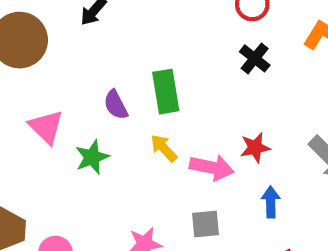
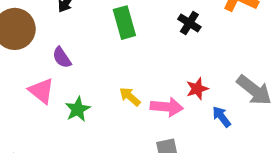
green rectangle: (166, 92) -> (124, 23), moved
purple semicircle: (116, 105) -> (62, 57), moved
blue arrow: (271, 202) -> (222, 117), moved, turned -30

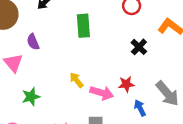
black cross: (189, 23) -> (139, 47), moved
green star: (78, 109) -> (31, 97), moved

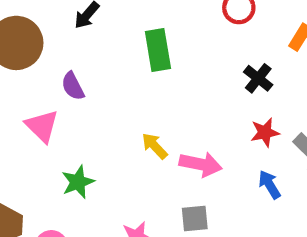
red star: (126, 84) -> (265, 132), moved

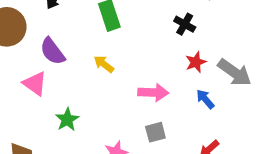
purple semicircle: (73, 86) -> (52, 51), size x1.4
yellow arrow: (155, 146) -> (104, 64), moved

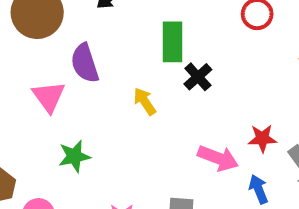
black cross: (185, 24) -> (198, 77), moved
pink arrow: (153, 93) -> (218, 158), moved

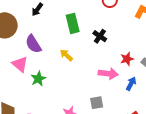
black cross: (198, 77) -> (100, 36), moved
green star: (74, 156) -> (38, 79), moved
blue arrow: (259, 189) -> (131, 84), turned 64

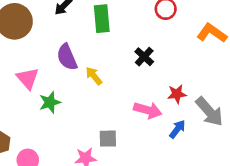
green rectangle: (73, 23) -> (102, 19), moved
purple semicircle: (33, 44) -> (67, 57), moved
gray square: (97, 103) -> (108, 139), moved

